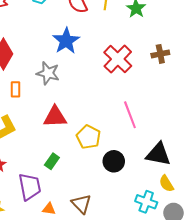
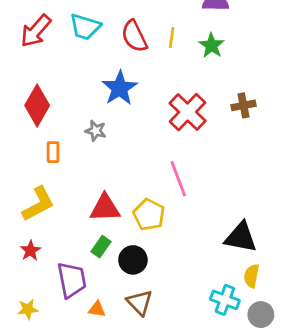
gray star: (48, 73) -> (96, 131), size x0.7
pink line: (130, 115) -> (178, 179), moved
red triangle: (55, 117) -> (105, 208), moved
black circle: (114, 161) -> (133, 260), moved
yellow semicircle: (166, 184) -> (252, 276), turned 42

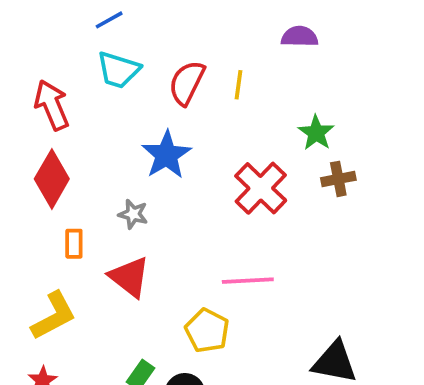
red arrow: (36, 31) -> (52, 105), moved, turned 116
red semicircle: (134, 36) -> (187, 83), turned 52
green star: (212, 45) -> (316, 133), moved
pink line: (178, 179) -> (248, 281), turned -72
red triangle: (105, 208) -> (129, 277), moved, turned 40

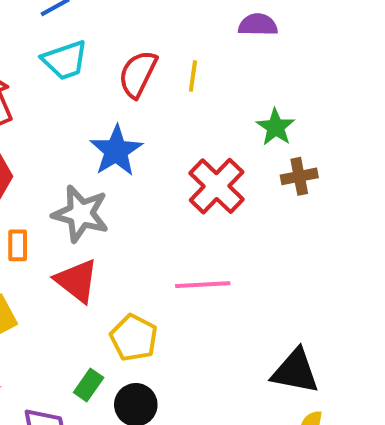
cyan trapezoid: (118, 70) -> (65, 60), turned -36
gray star: (133, 214) -> (81, 214), size x1.8
yellow pentagon: (207, 331) -> (134, 338), moved

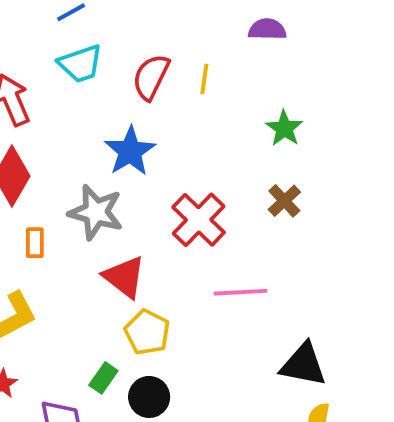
brown cross: (299, 176) -> (284, 201), moved, turned -32
red cross: (217, 186) -> (199, 220), moved
red triangle: (77, 281) -> (124, 277), moved
pink line: (203, 285) -> (241, 292), moved

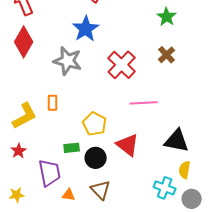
orange rectangle: (35, 243) -> (53, 103), moved
red triangle: (124, 277) -> (128, 145), moved
green rectangle: (103, 378) -> (72, 148), turned 49

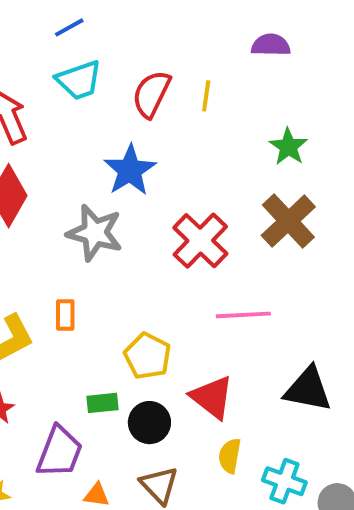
brown cross: (167, 55) -> (288, 221), size x1.6
yellow semicircle: (185, 170) -> (230, 456), moved
purple trapezoid: (50, 173) -> (59, 452), turned 32

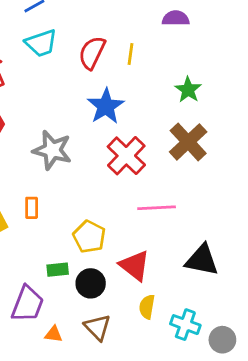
blue star: (130, 170) -> (106, 106), moved

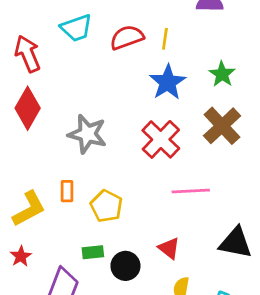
red semicircle: (92, 53) -> (127, 37), turned 44
blue star: (106, 106) -> (168, 82), moved
yellow pentagon: (89, 237) -> (106, 206), moved
red triangle: (135, 266) -> (169, 248), size x0.7

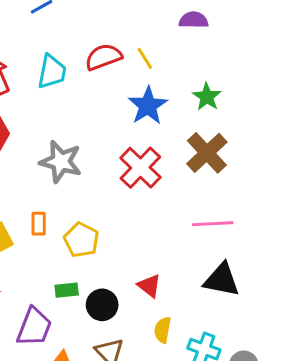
cyan trapezoid: (77, 28) -> (52, 72), moved, turned -60
yellow line: (165, 39) -> (145, 58), turned -40
pink line: (191, 191) -> (213, 224), moved

